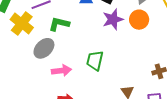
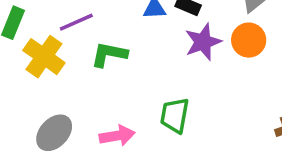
gray ellipse: (44, 48) -> (54, 133), moved

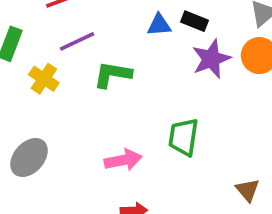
yellow cross: (44, 57) -> (44, 79), size x0.7
gray ellipse: (54, 133) -> (29, 157), moved

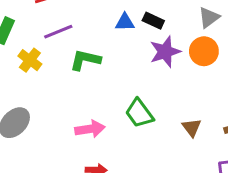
green trapezoid: (183, 137) -> (139, 113), turned -48
brown triangle: (248, 190) -> (192, 128), moved

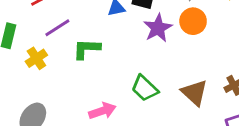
yellow cross: (30, 60) -> (36, 58), turned 30
brown triangle: (192, 128) -> (195, 93), size x1.5

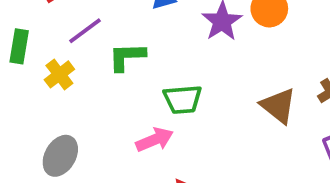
green trapezoid: (145, 88) -> (183, 99), moved, turned -44

